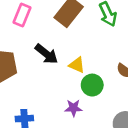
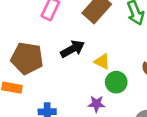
black arrow: (46, 54) -> (73, 49), turned -70

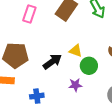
black arrow: (73, 49) -> (52, 62), moved

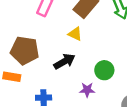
yellow triangle: (76, 51) -> (75, 34), moved

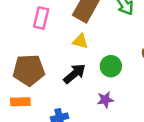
green circle: (104, 70) -> (111, 66), moved

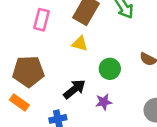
black arrow: (75, 74) -> (74, 89), moved
orange rectangle: (20, 102) -> (19, 103), turned 36

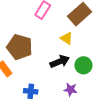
black arrow: (74, 89) -> (60, 61), moved

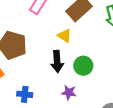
black arrow: (60, 61) -> (57, 61), turned 108

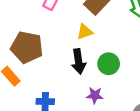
yellow triangle: (65, 36) -> (85, 32), turned -48

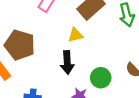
green circle: (109, 64) -> (101, 78), moved

